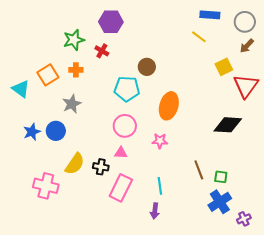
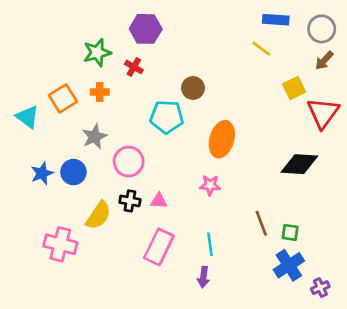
pink circle: (125, 126) -> (129, 162), moved
black cross: (101, 167) -> (130, 201), moved

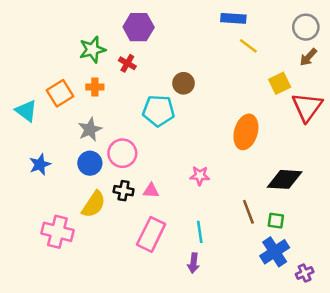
blue rectangle: (276, 20) -> (233, 18), moved
orange ellipse: (222, 139) -> (246, 132), moved
black diamond: (299, 164) -> (285, 179), moved
blue circle: (73, 172) -> (90, 163), moved

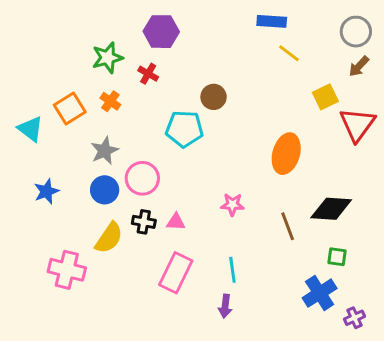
orange cross: (95, 87) -> (110, 101), turned 35
brown line: (248, 212) -> (288, 226), moved
green square: (276, 221) -> (337, 257), moved

